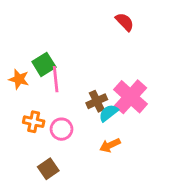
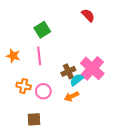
green square: (44, 64) -> (42, 30), moved
orange arrow: (110, 145) -> (71, 96), moved
brown square: (48, 169) -> (34, 119), turned 32

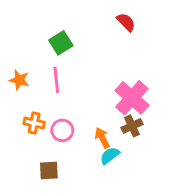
brown cross: (68, 71) -> (132, 126), moved
cyan semicircle: (77, 80) -> (110, 156), moved
orange arrow: (71, 96) -> (102, 138), turned 88

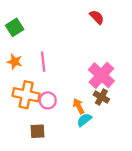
green square: (61, 43) -> (15, 27), moved
orange cross: (34, 123) -> (26, 95), size x1.6
brown cross: (132, 126) -> (101, 97), turned -35

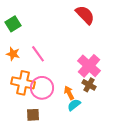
red semicircle: (97, 17) -> (85, 15), size x1.5
pink line: (43, 62) -> (38, 54), turned -30
pink circle: (48, 100) -> (42, 88), size x1.5

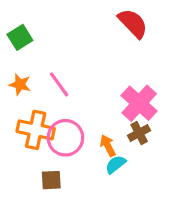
brown cross: (89, 85) -> (139, 133), turned 32

